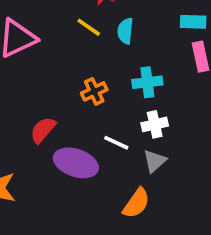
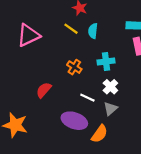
orange cross: (94, 91) -> (74, 67), turned -32
white cross: (155, 124) -> (110, 87), turned -32
purple ellipse: (76, 163) -> (74, 121), moved

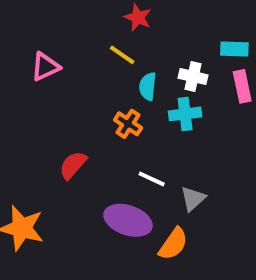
cyan semicircle: (93, 31) -> (148, 86), moved
pink triangle: (28, 35) -> (45, 67), size x0.7
white cross: (110, 87) -> (193, 77), moved, turned -32

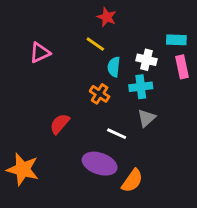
gray triangle: (193, 199) -> (147, 118), moved

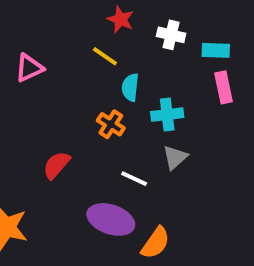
white cross: (147, 60) -> (171, 35), moved

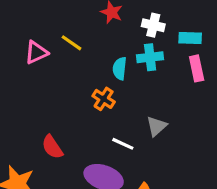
yellow line: (105, 56) -> (72, 43), moved
cyan cross: (167, 115) -> (150, 57), moved
red semicircle: (56, 165) -> (52, 147), moved, turned -75

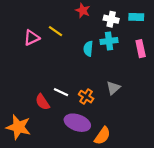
cyan rectangle: (190, 38) -> (136, 17), moved
orange cross: (104, 99) -> (86, 97), moved
white line: (123, 144) -> (61, 92), moved

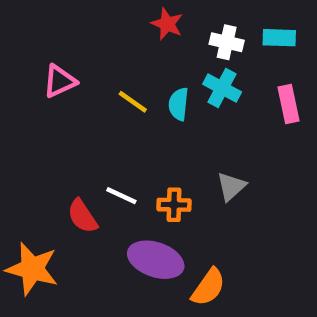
yellow line: (56, 31) -> (133, 102), moved
cyan cross: (109, 41) -> (222, 88), turned 35
orange cross: (86, 97) -> (174, 205), turned -32

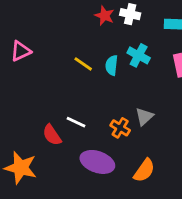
white cross: (227, 42) -> (130, 14), moved
pink triangle: (60, 81) -> (21, 51), moved
orange cross: (174, 205) -> (120, 128), moved, turned 30
orange semicircle: (208, 287) -> (144, 170), moved

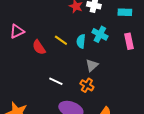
gray triangle: (144, 116) -> (92, 65), moved
red semicircle: (52, 135) -> (39, 47), moved

